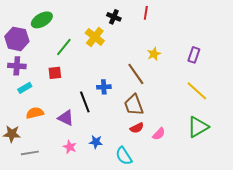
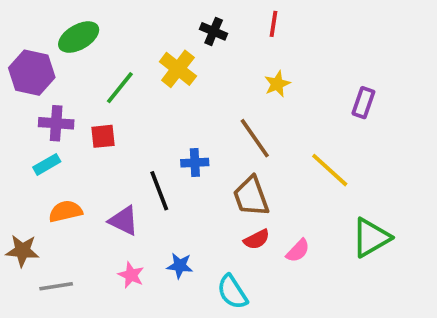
yellow star: (154, 54) -> (277, 84), moved
purple cross: (17, 66) -> (56, 123), moved
yellow line: (197, 91) -> (330, 170), moved

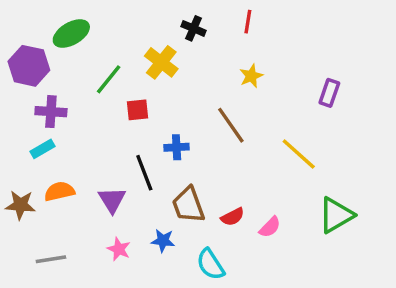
red square: (103, 136) -> (137, 110), moved
brown trapezoid: (251, 196) -> (188, 205), moved
purple triangle: (124, 221) -> (112, 200), turned 32
brown star: (22, 251) -> (20, 205), moved

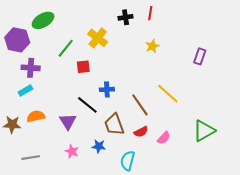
black cross: (194, 28) -> (126, 17), moved, turned -32
brown line: (231, 125) -> (140, 105), moved
yellow line: (299, 154) -> (168, 94), moved
black line: (144, 173) -> (87, 105), turned -30
cyan semicircle: (210, 264) -> (128, 161), turned 48

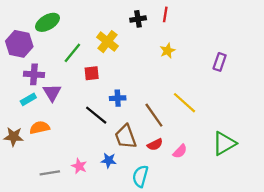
purple triangle: (68, 121) -> (52, 93), moved
gray line: (31, 158) -> (50, 173), moved

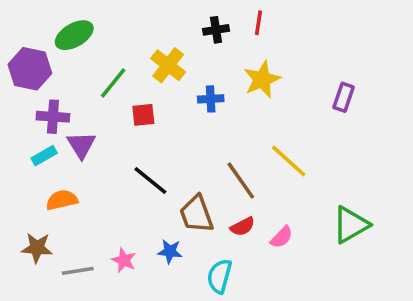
yellow star: (167, 51) -> (262, 79), size x1.5
blue cross: (118, 98) -> (211, 99), moved
brown star: (14, 137) -> (37, 248), moved

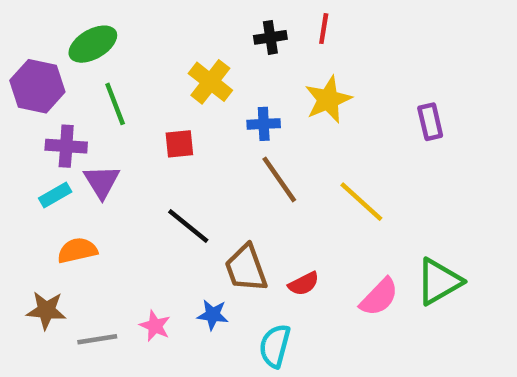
green line: (113, 83) -> (115, 104), moved, turned -60
purple rectangle: (344, 97) -> (430, 122), turned -32
brown line: (241, 180) -> (279, 179), moved
pink semicircle: (282, 237) -> (379, 297), moved, size x1.4

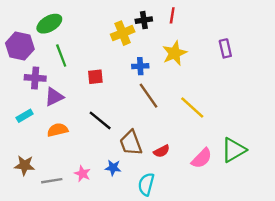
yellow cross: (210, 82) -> (123, 33), moved, turned 30
purple rectangle: (430, 122) -> (225, 48), moved
purple triangle: (102, 182) -> (54, 97), turned 36
cyan rectangle: (55, 195) -> (25, 116), moved
orange semicircle: (77, 250) -> (58, 130), moved

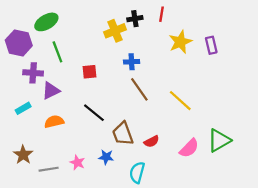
yellow star: (175, 53) -> (180, 42), moved
brown star: (25, 165) -> (23, 155), turned 30

